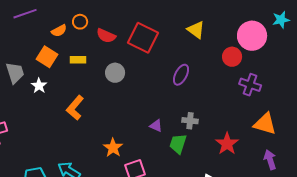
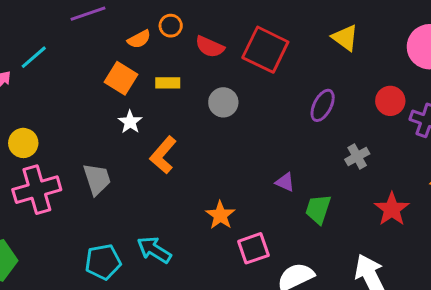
red circle: (232, 57) -> (390, 101), moved
gray trapezoid: (15, 73) -> (97, 179), moved
white star: (39, 86) -> (130, 122), moved
gray cross: (190, 121) -> (357, 157), moved, turned -35

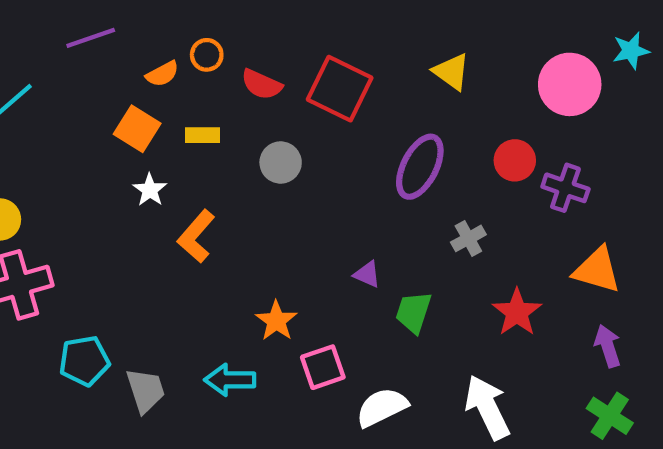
purple ellipse: (323, 105) -> (420, 167), size x1.4
gray trapezoid: (97, 179) -> (146, 390), moved
cyan arrow: (154, 250) -> (230, 380), moved, turned -32
cyan pentagon: (103, 262) -> (84, 361), moved

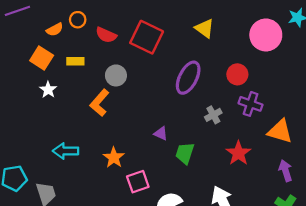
purple cross: (565, 188) -> (250, 104), moved
orange L-shape: (196, 236) -> (100, 103), moved
cyan arrow: (230, 380) -> (66, 151), moved

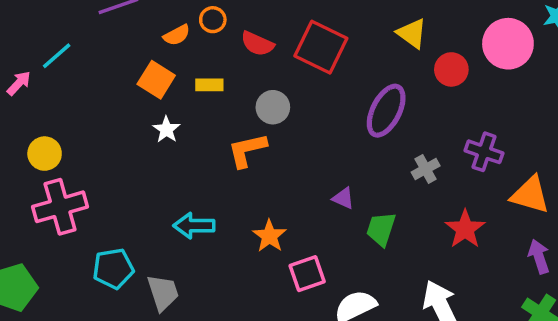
red circle: (237, 74) -> (451, 69), moved
orange L-shape: (100, 103) -> (247, 150), turned 36

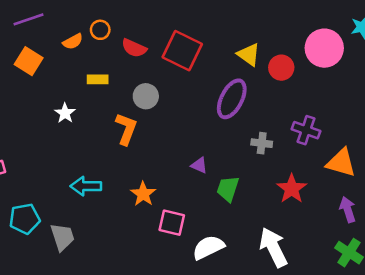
yellow triangle: (412, 33) -> (249, 55), moved
orange square: (156, 80) -> (29, 61), moved
orange L-shape: (247, 150) -> (126, 129), turned 124
gray cross: (426, 169) -> (262, 143), turned 36
pink square: (307, 274) -> (172, 223), turned 32

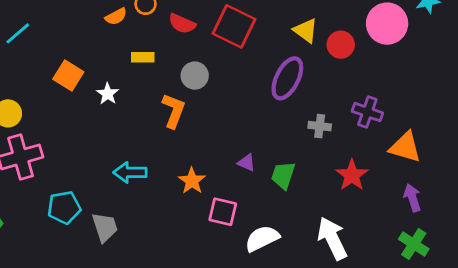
orange square: (29, 61) -> (68, 76), moved
purple triangle: (199, 165) -> (247, 163), moved

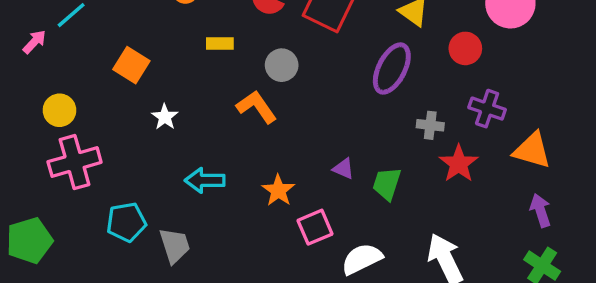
red circle: (341, 45) -> (465, 48), moved
white star: (108, 94) -> (165, 117), moved
orange L-shape: (174, 111) -> (257, 107), turned -56
red star: (352, 175) -> (459, 164), moved
pink square: (223, 212) -> (315, 227), turned -36

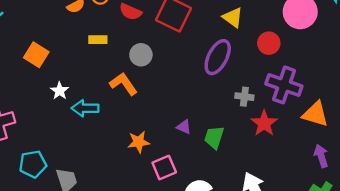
purple cross: (487, 109) -> (284, 85), size x1.4
cyan arrow: (205, 180) -> (85, 108), moved
orange star: (278, 190) -> (139, 142), turned 30

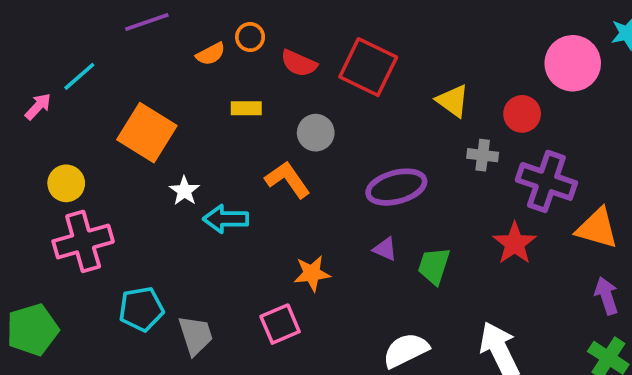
yellow triangle: (233, 18) -> (453, 101), moved
orange square: (36, 55) -> (147, 133), size x1.4
purple ellipse: (218, 57) -> (396, 187), moved, turned 48
gray cross: (244, 97) -> (483, 155), moved
pink square: (164, 168) -> (280, 324), moved

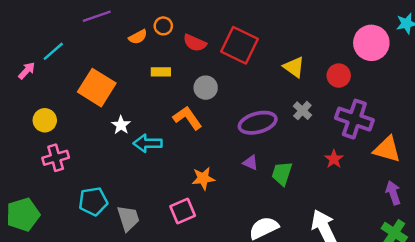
gray cross: (483, 155) -> (302, 111), moved, turned 36
pink cross: (83, 241) -> (56, 158), size x0.7
red star: (515, 243) -> (334, 159), size x0.7

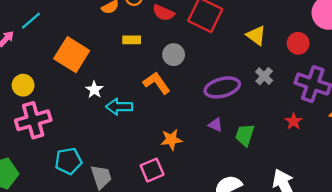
pink cross: (56, 158) -> (33, 120), size x1.4

